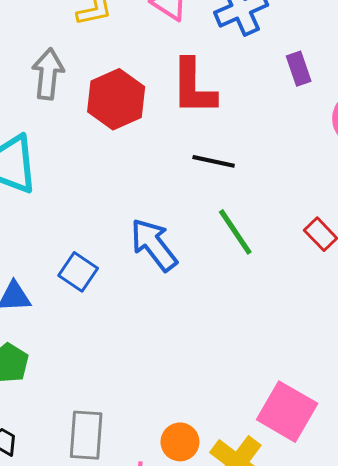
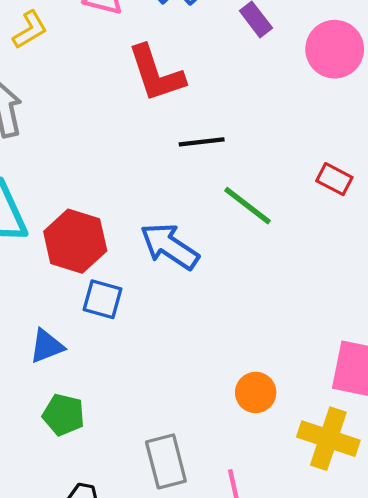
red hexagon: (116, 99) -> (75, 241), moved
orange circle: (180, 442) -> (256, 392), moved

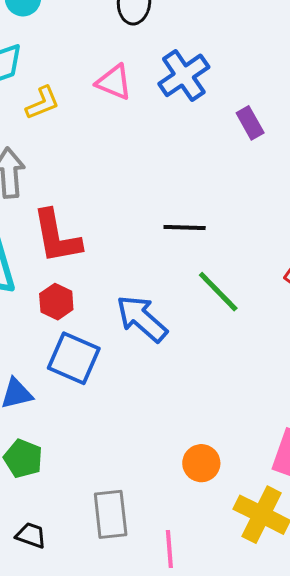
red L-shape: (156, 74) -> (57, 237), moved
red hexagon: (75, 241) -> (56, 302), size x0.6
blue square: (103, 299) -> (74, 358), size x1.4

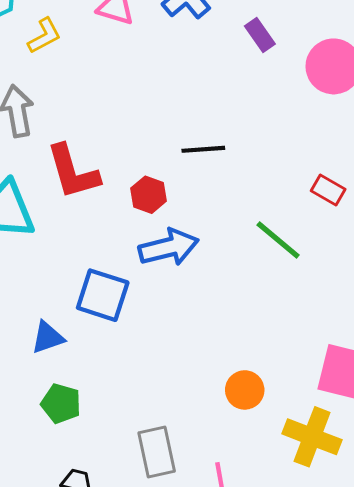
green line: (218, 292) -> (278, 240), moved
red hexagon: (56, 302) -> (149, 195), moved
blue arrow: (142, 319) -> (169, 247), turned 130

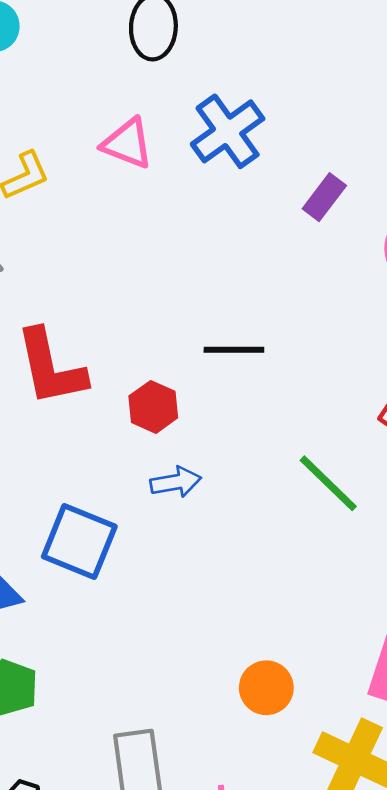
purple rectangle: (260, 35) -> (324, 197), turned 68
blue arrow: (169, 247) -> (176, 482), size x0.6

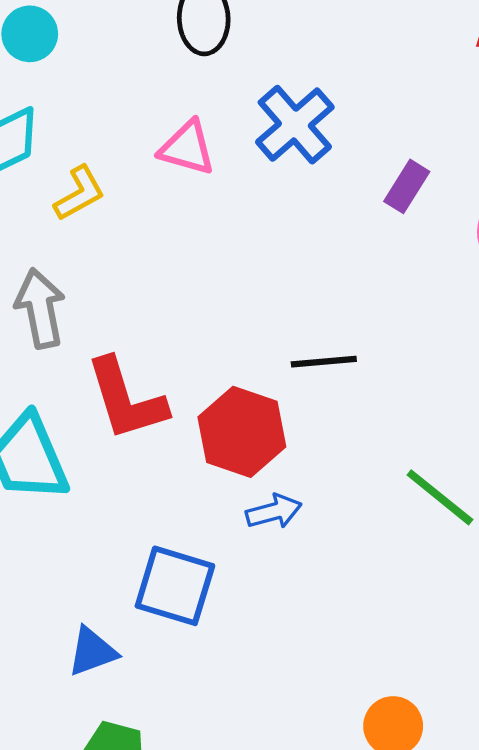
red hexagon: (153, 407) -> (242, 432), size x1.6

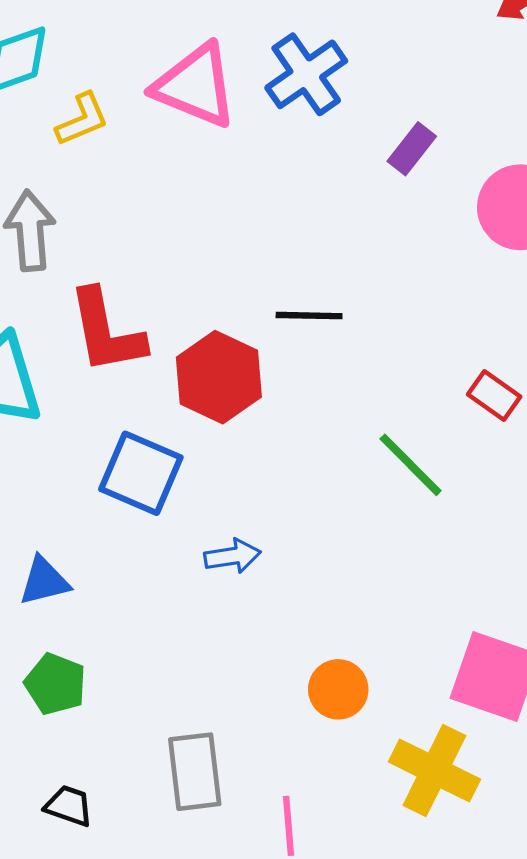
pink triangle: (187, 148) -> (195, 86), size x1.5
blue arrow: (274, 511) -> (232, 556), moved
blue square: (175, 586) -> (141, 473), moved

